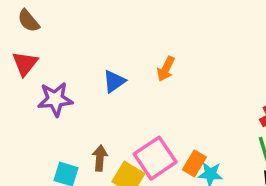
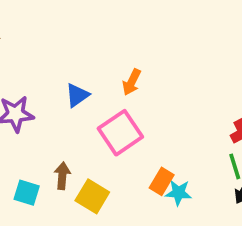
pink square: (155, 158) -> (120, 133), moved

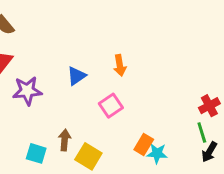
orange arrow: (132, 82) -> (120, 65), turned -36
pink square: (120, 133) -> (111, 106), size x0.7

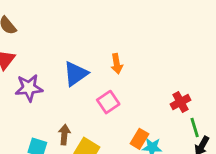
blue triangle: (76, 76) -> (76, 74), size x1.4
red cross: (209, 106) -> (180, 102), moved

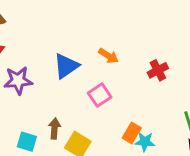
orange arrow: (117, 64) -> (108, 56), turned -48
red cross: (180, 102) -> (158, 70), moved

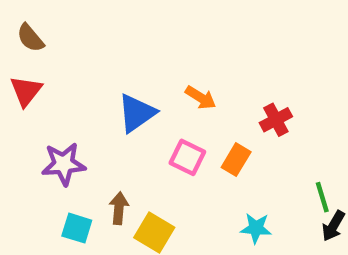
purple star: (18, 81) -> (64, 164), moved
pink square: (100, 95) -> (187, 157), turned -30
orange rectangle: (132, 133) -> (236, 160), moved

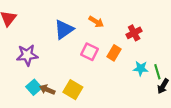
brown arrow: (119, 208) -> (47, 90), moved, turned -72
cyan square: (77, 228) -> (34, 87), turned 32
cyan star: (256, 228) -> (141, 68), moved

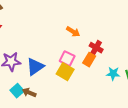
blue triangle: (64, 29) -> (35, 67), moved
red cross: (134, 33) -> (96, 48), moved, turned -32
yellow square: (73, 90) -> (65, 72), moved

